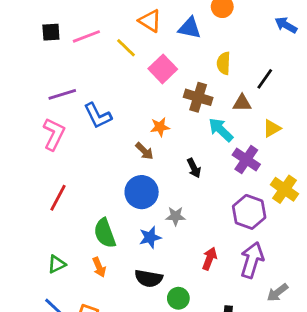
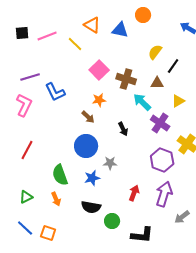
yellow semicircle: (224, 63) -> (155, 52), moved, turned 35
pink square: (163, 69) -> (99, 70), moved

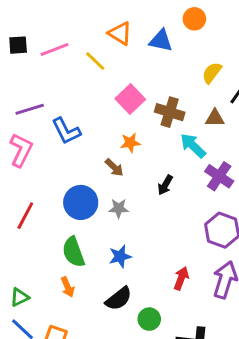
black arrow: (123, 129) -> (165, 185), turned 56
blue circle: (86, 146) -> (81, 202), moved
gray star: (110, 163) -> (119, 208), moved
green triangle: (26, 197) -> (20, 297), moved
black semicircle: (91, 207) -> (119, 299), turned -48

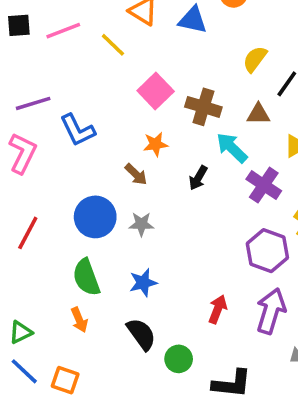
black arrow: (165, 185) -> (198, 178), moved
black semicircle: (119, 299) -> (141, 334), turned -88

